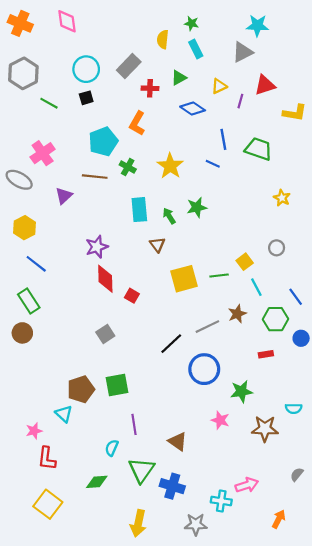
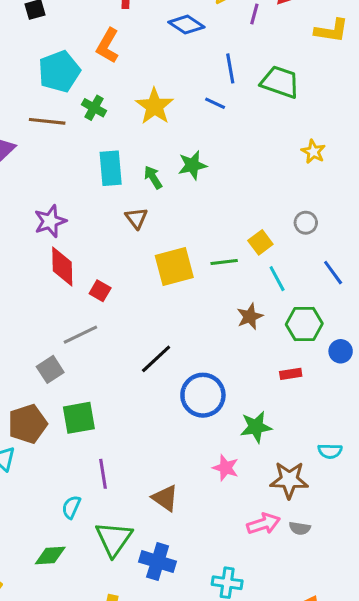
blue line: (296, 297) -> (333, 273), moved
gray line: (207, 327) -> (80, 335), moved
gray square: (105, 334) -> (50, 369), moved
gray semicircle: (297, 474) -> (300, 528), moved, turned -120
pink arrow: (247, 485) -> (263, 524), moved

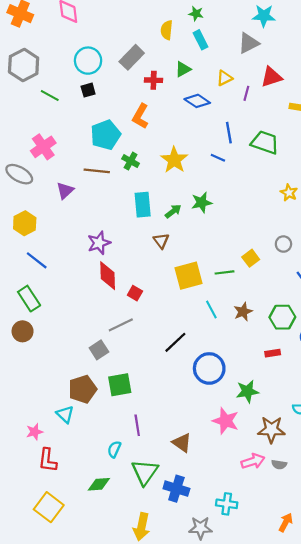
green arrow: (153, 177) -> (173, 211), turned 84
cyan line: (277, 279) -> (211, 310), moved
pink star: (226, 468) -> (226, 421), size x1.4

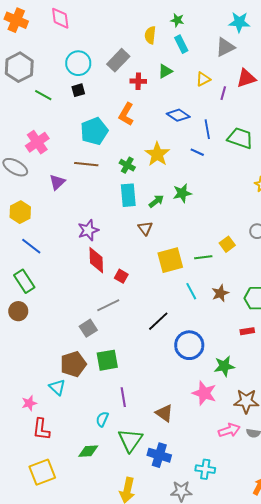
blue diamond: (197, 101) -> (178, 115), moved
green cross: (131, 161) -> (127, 165), moved
yellow square: (49, 507) -> (42, 472), turned 32

